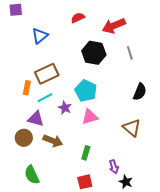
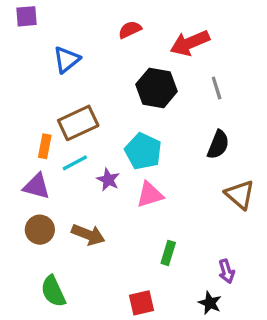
black semicircle: (140, 92) -> (218, 145), moved
purple triangle: (36, 119) -> (37, 186), moved
brown triangle: (132, 128) -> (240, 195), moved
green rectangle: (86, 153) -> (168, 253), moved
purple arrow: (114, 167) -> (227, 271), moved

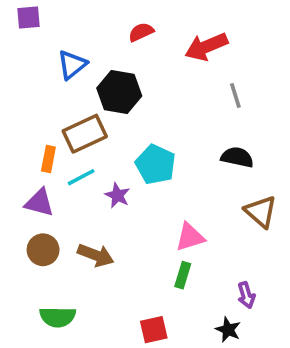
black hexagon: (157, 88) -> (119, 92), moved
black semicircle: (218, 145) -> (237, 157), turned -100
pink triangle: (150, 195) -> (190, 237), moved
green semicircle: (53, 291) -> (58, 317), turned -64

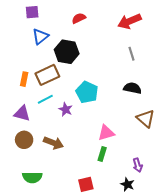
purple square: (29, 18) -> (32, 12), moved
red arrow: (206, 47) -> (129, 21), moved
orange rectangle: (48, 159) -> (24, 79), moved

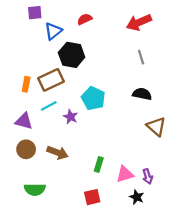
blue triangle: (40, 36) -> (53, 31), moved
pink triangle: (106, 133) -> (125, 174), moved
green rectangle: (102, 154) -> (99, 165), moved

